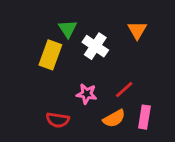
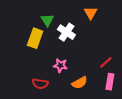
orange triangle: (137, 30) -> (91, 13), moved
red line: (124, 90) -> (106, 62), moved
pink rectangle: (144, 117) -> (110, 82), moved

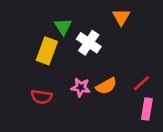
orange semicircle: (80, 83) -> (106, 86), moved
red semicircle: (40, 84) -> (41, 97), moved

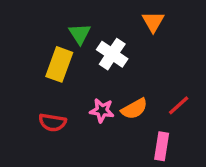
pink rectangle: (147, 109) -> (162, 146), moved

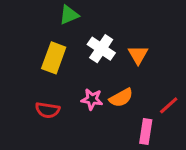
orange triangle: (153, 22) -> (138, 55), moved
green triangle: (80, 34) -> (69, 15), moved, turned 40
red line: (179, 105) -> (169, 105), moved

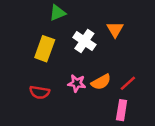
orange triangle: (138, 55) -> (115, 29), moved
red line: (169, 105) -> (128, 83), moved

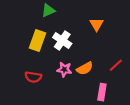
white cross: (84, 41) -> (62, 40), moved
red line: (128, 83) -> (116, 65), moved

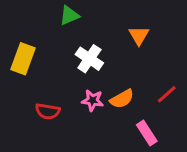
yellow rectangle: (37, 40) -> (23, 59), moved
pink rectangle: (102, 92) -> (147, 133), turned -42

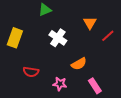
red line: (167, 94) -> (108, 36), moved
pink star: (93, 100) -> (60, 84), moved

